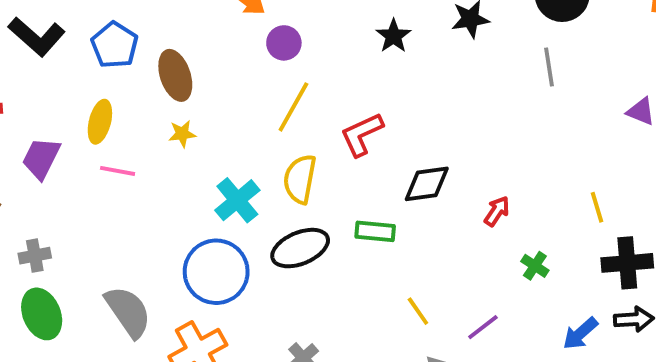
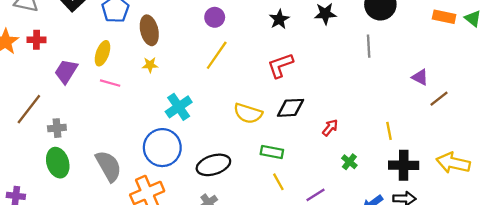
red L-shape: (362, 134) -> (280, 65), moved
yellow semicircle: (300, 179) -> (248, 113), moved, turned -88
green rectangle: (375, 231) -> (272, 152), moved
black ellipse: (300, 248) -> (213, 165), moved

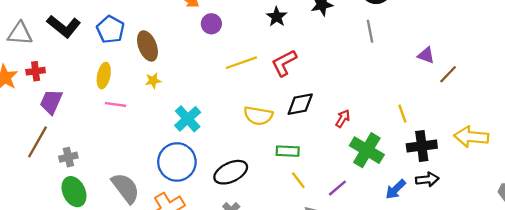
yellow line: (217, 55) -> (241, 63), moved, turned 44
purple trapezoid: (66, 71) -> (51, 102), moved
green cross: (349, 162) -> (367, 150), size x2.0

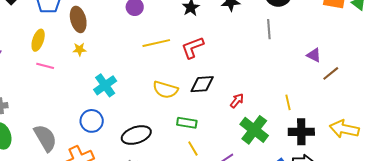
blue circle: (177, 162) -> (92, 121), size x0.7

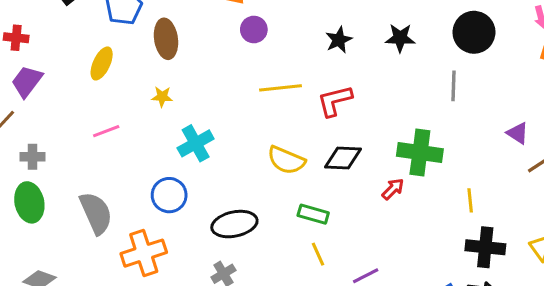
yellow star: (79, 49) -> (162, 97), moved
pink line: (45, 66) -> (106, 131), moved, turned -42
green cross: (254, 130) -> (420, 153), moved, turned -36

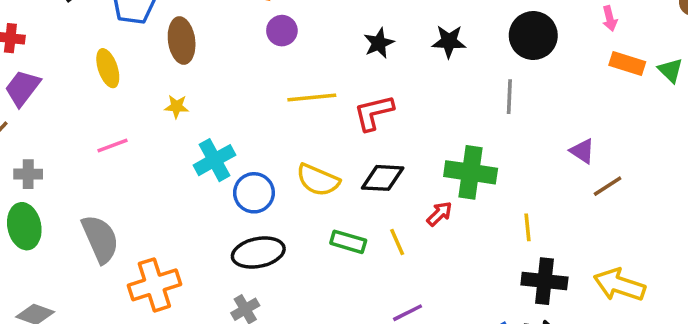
yellow ellipse: (102, 63) -> (108, 68), turned -44
blue circle: (169, 195) -> (254, 193), moved
yellow line: (318, 254) -> (397, 242), moved

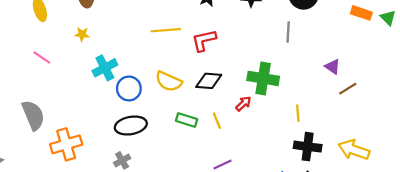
pink line: (112, 145) -> (42, 58), turned 54

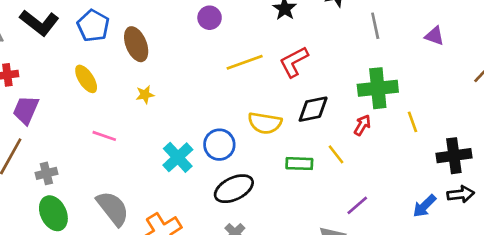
gray line: (288, 32) -> (375, 26), moved
purple triangle: (333, 67) -> (434, 36), moved
cyan cross: (105, 68) -> (178, 157), moved
yellow line: (298, 113) -> (412, 122), moved

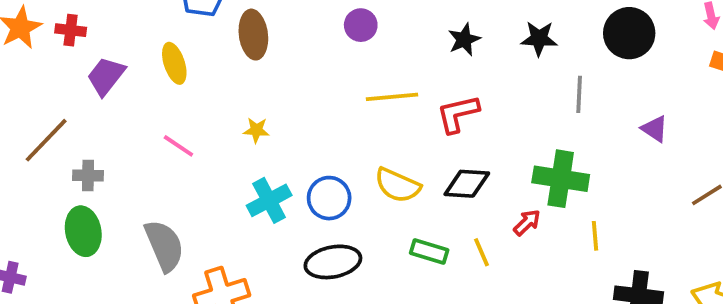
yellow star: (145, 95) -> (256, 130), moved
purple trapezoid: (26, 110) -> (106, 76), moved

